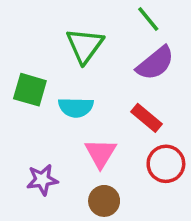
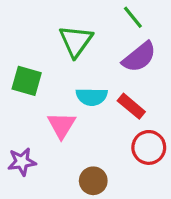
cyan semicircle: (76, 107) -> (92, 97), moved
pink triangle: (101, 153) -> (61, 125), moved
purple star: (42, 180) -> (22, 162), moved

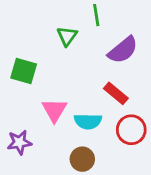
green line: (133, 17) -> (96, 15), moved, turned 30
green triangle: (76, 41) -> (67, 36), size x0.7
cyan semicircle: (92, 97) -> (88, 121), moved

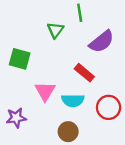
red rectangle: (116, 93) -> (84, 73), moved

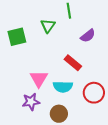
purple semicircle: (102, 42) -> (88, 36), size x0.7
green square: (20, 59) -> (17, 37), moved, turned -30
purple star: (16, 118) -> (31, 102), moved

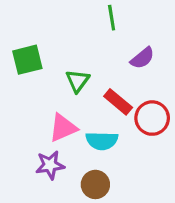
green triangle: (48, 26) -> (78, 81), moved
pink triangle: (39, 79) -> (63, 128), turned 36
red circle: (94, 93) -> (152, 118), moved

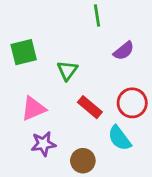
red rectangle: (118, 102) -> (90, 107), moved
pink triangle: (63, 128) -> (34, 109), moved
cyan semicircle: (102, 141) -> (120, 138), moved, turned 52

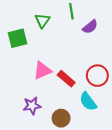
purple semicircle: (124, 51) -> (90, 27), moved
green triangle: (67, 70) -> (42, 21), moved
pink triangle: (34, 109) -> (42, 70), moved

